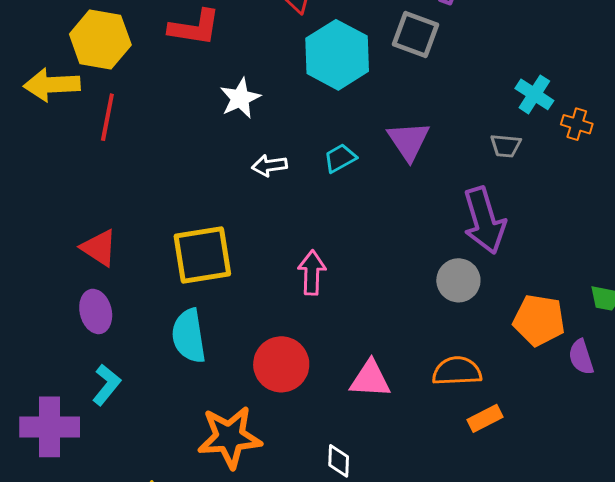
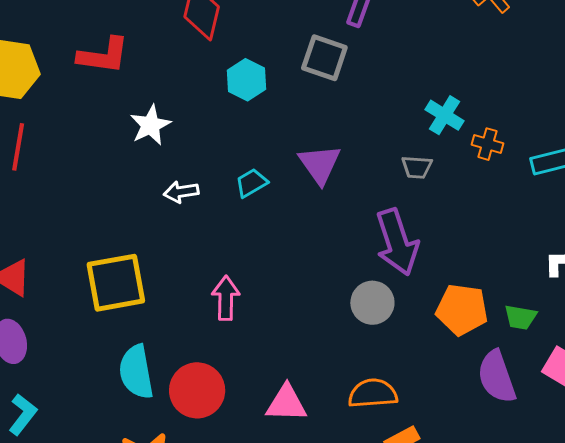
cyan hexagon: (337, 55) -> (247, 80), size x0.6
orange pentagon: (539, 320) -> (462, 310), moved
cyan semicircle: (189, 336) -> (136, 372), moved
purple semicircle: (581, 357) -> (497, 377), size x1.5

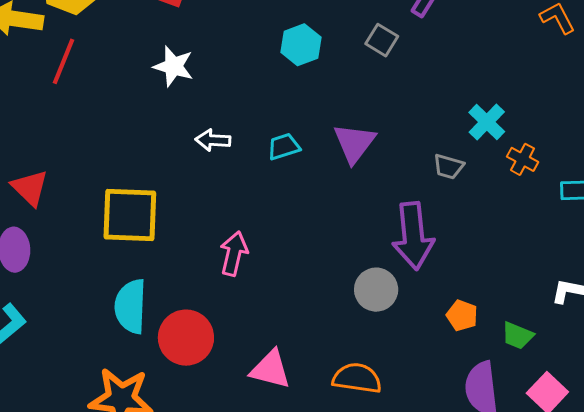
gray square: (324, 58) -> (382, 40), size x0.7
white star: (150, 125) -> (174, 66), moved, turned 30
orange pentagon: (462, 310) -> (462, 315), size x0.6

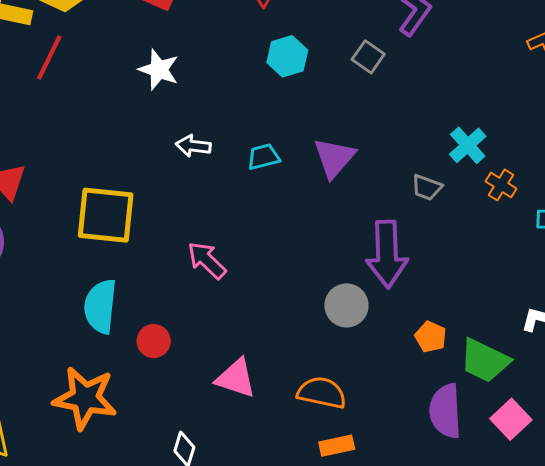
pink arrow: (234, 254) -> (207, 260), turned -63
green trapezoid: (518, 336) -> (485, 360), size x1.6
red circle: (186, 338) -> (154, 341), size x0.6

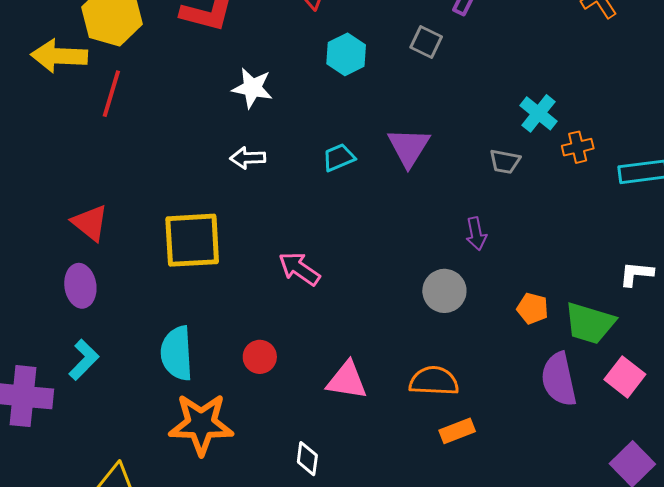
white star: (159, 70) -> (252, 88), moved
white arrow: (193, 146) -> (248, 158), moved
orange cross: (501, 185) -> (578, 147), turned -36
purple arrow: (387, 254) -> (476, 234), size x0.5
cyan semicircle: (100, 306) -> (177, 353), moved

